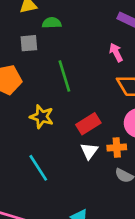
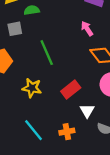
orange cross: (117, 147) -> (67, 132), moved
white triangle: (89, 151) -> (87, 111), moved

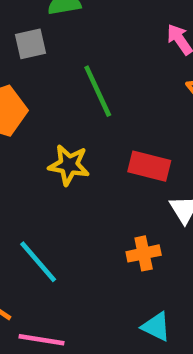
red rectangle: (71, 89) -> (149, 166), turned 54
cyan line: (34, 130) -> (38, 262), moved

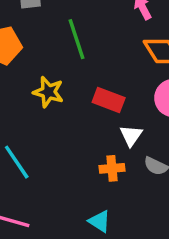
orange cross: (144, 253) -> (112, 168), moved

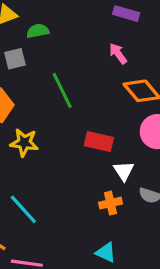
yellow star: (48, 92) -> (24, 143), moved

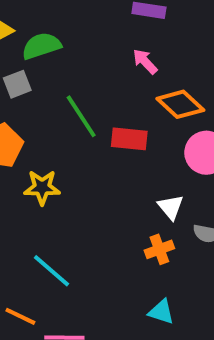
green semicircle: (38, 31) -> (41, 46), size x1.4
red rectangle: (99, 142) -> (129, 139), moved

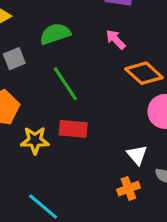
green semicircle: (41, 46) -> (55, 34), moved
red rectangle: (129, 139) -> (73, 129), moved

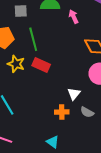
pink arrow: (116, 40) -> (73, 17), moved
green line: (65, 84) -> (33, 39), moved

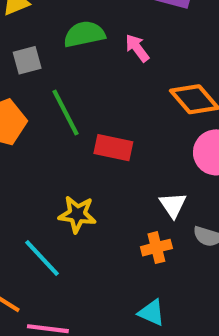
yellow star: (16, 64) -> (77, 214), moved
red rectangle: (41, 65) -> (113, 148), moved

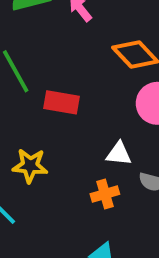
white triangle: (173, 205) -> (119, 154), turned -48

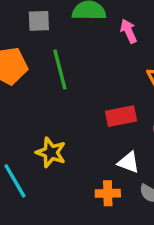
red rectangle: (61, 102) -> (121, 116), moved, turned -36

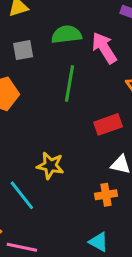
pink arrow: (129, 31) -> (104, 48), size x1.5
green line: (60, 69) -> (70, 84), moved, turned 32

